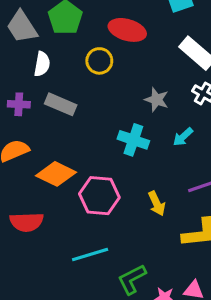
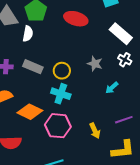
yellow circle: (99, 61) -> (62, 71), moved
white semicircle: (42, 64) -> (28, 34), moved
cyan cross: (133, 140) -> (61, 94), moved

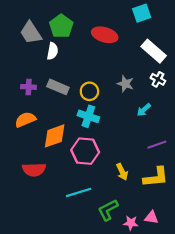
orange diamond: (30, 112) -> (55, 136), turned -45
yellow arrow: (95, 131) -> (122, 172), moved

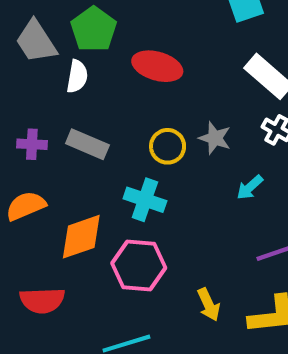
red ellipse: (105, 35) -> (157, 66), moved
yellow circle: (89, 91) -> (168, 146), moved

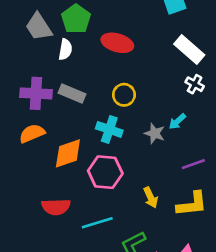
gray star: (215, 138) -> (155, 133), moved
purple cross: (32, 144) -> (36, 93), size x1.6
red semicircle: (42, 300) -> (56, 207), moved

